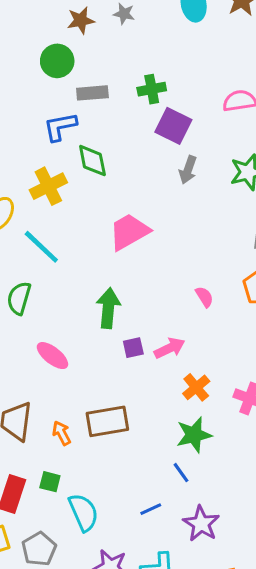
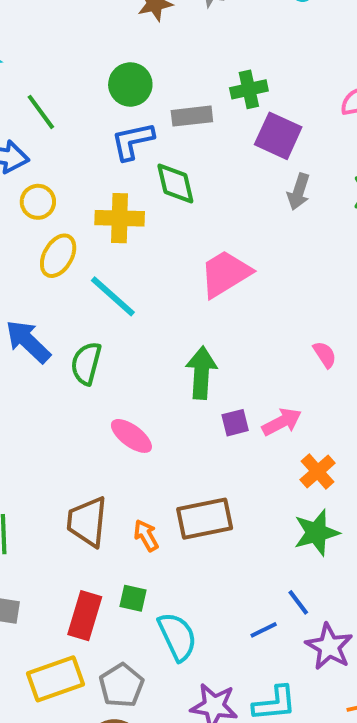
green circle: (57, 61) -> (130, 84), moved
gray rectangle: (92, 93) -> (192, 116), moved
yellow cross: (48, 186) -> (120, 218), turned 30
blue line: (181, 473) -> (298, 602), moved

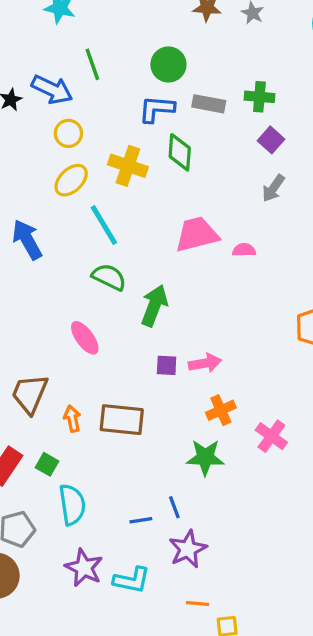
purple square: (278, 136) -> (271, 140), size x0.7
pink semicircle: (325, 355) -> (244, 250), moved, turned -75
green semicircle: (86, 363) -> (109, 277), moved, turned 84
purple square: (235, 423) -> (167, 365), moved

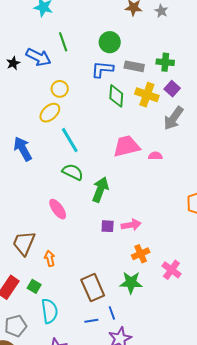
yellow circle: (68, 133) -> (60, 89), moved
yellow cross: (128, 166) -> (147, 95), moved
gray arrow: (273, 188) -> (173, 118), size x1.4
brown rectangle: (122, 420) -> (93, 288), moved, turned 60

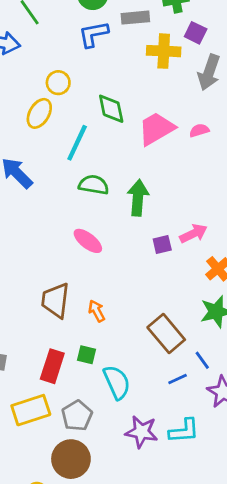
yellow circle: (60, 89) -> (58, 83), moved
green diamond: (116, 96) -> (111, 109), moved
cyan line: (70, 140) -> (77, 143), turned 72

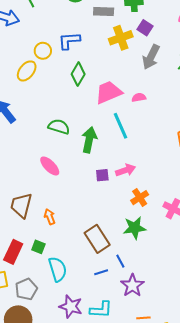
blue L-shape: (93, 34) -> (69, 41), moved
yellow cross: (164, 51) -> (121, 38), turned -30
green diamond: (111, 109) -> (78, 74), turned 35
cyan line: (77, 143) -> (121, 126), moved, turned -56

